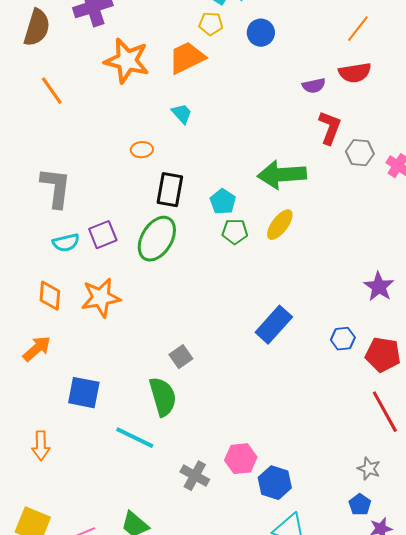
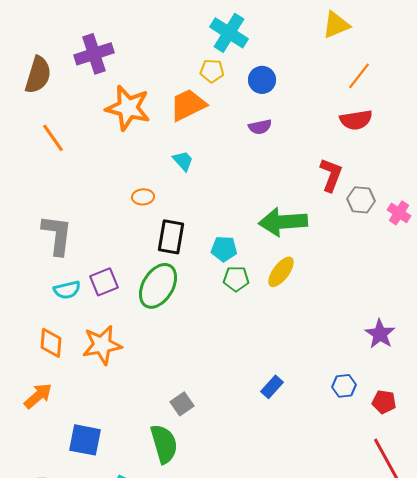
purple semicircle: (314, 86) -> (260, 127), moved
cyan pentagon: (223, 202) -> (224, 249), turned -30
blue rectangle: (274, 325) -> (272, 387), moved, size x0.6
red pentagon: (383, 355) -> (384, 402), size x0.7

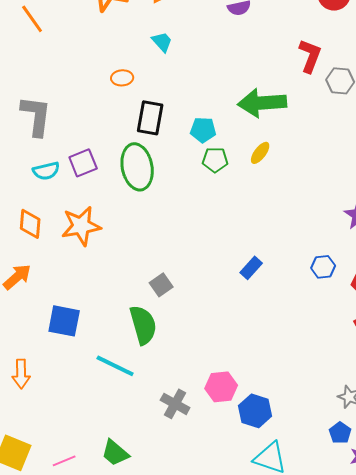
yellow ellipse: (281, 272) -> (260, 153), size x0.7
green ellipse: (158, 286) -> (137, 167), turned -42

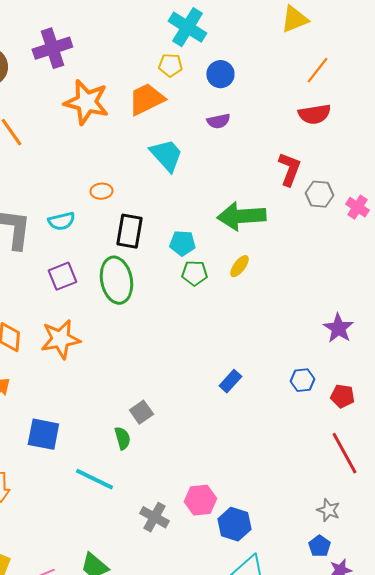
cyan trapezoid: (162, 42) -> (166, 155), moved, size x1.6
cyan semicircle: (46, 171) -> (61, 221), moved
gray square: (161, 285) -> (141, 412), moved
green semicircle: (143, 325) -> (122, 438), size x0.6

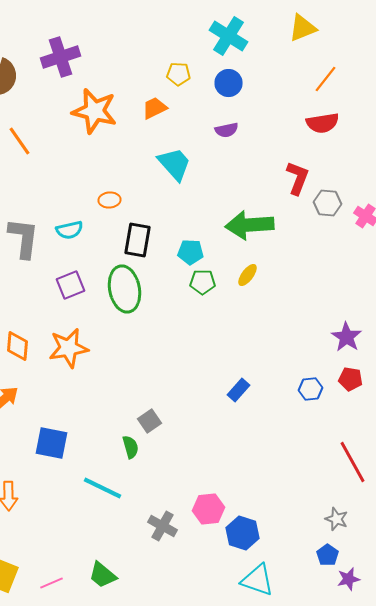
cyan cross: (187, 27) -> (228, 36), moved
orange trapezoid: (146, 99) -> (154, 108), size x0.7
red pentagon: (342, 396) -> (350, 379), moved

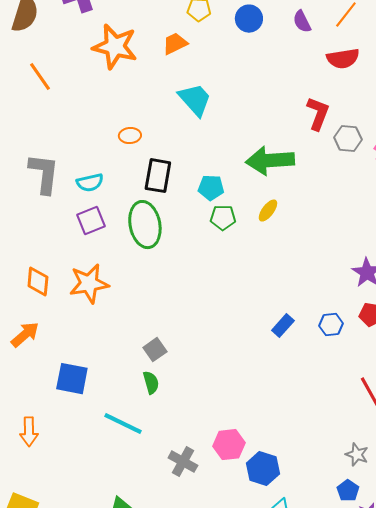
purple semicircle: (226, 130) -> (302, 22), moved, turned 75
cyan semicircle: (70, 230) -> (90, 183), moved
blue rectangle: (238, 390) -> (283, 326), moved
gray square: (150, 421) -> (155, 350), moved

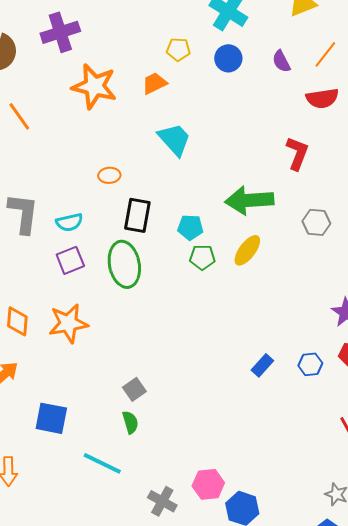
gray hexagon: (348, 139) -> (316, 222), moved
yellow ellipse: (268, 211) -> (247, 250), size x1.4

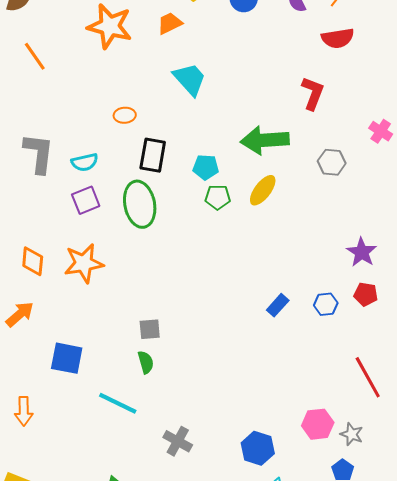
gray square: (134, 389) -> (150, 329), turned 30
pink hexagon: (208, 484) -> (318, 424), moved

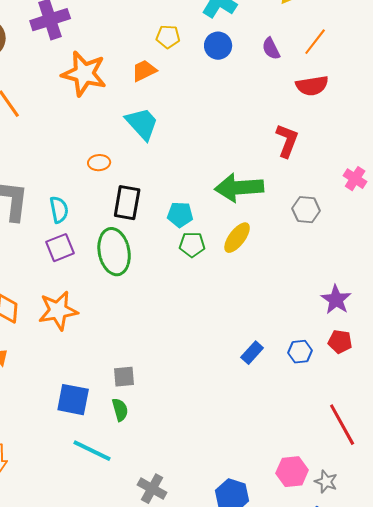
cyan trapezoid: (190, 79) -> (142, 124), moved
cyan semicircle: (85, 162) -> (59, 210), turned -88
blue square: (67, 358) -> (73, 400), moved

